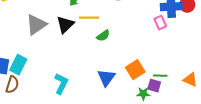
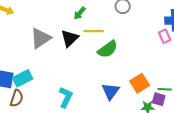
green semicircle: (103, 36) -> (108, 49), size x1.5
cyan rectangle: (18, 65) -> (23, 78), turned 36

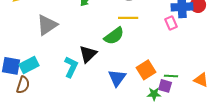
yellow line: (94, 31) -> (128, 18), moved
black triangle: (70, 38) -> (88, 54), moved
cyan L-shape: (66, 97) -> (71, 67), moved

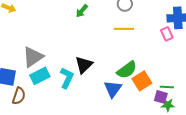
gray triangle: (47, 25) -> (33, 57), moved
green semicircle: (114, 36) -> (127, 70), moved
cyan rectangle: (29, 65) -> (40, 76), moved
green star: (154, 94) -> (168, 105), moved

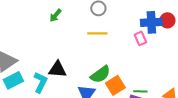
black triangle: (84, 65) -> (57, 69), turned 48

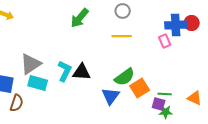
green arrow: (55, 15) -> (80, 18), size x1.5
cyan rectangle: (13, 80) -> (38, 83), turned 42
cyan L-shape: (40, 82) -> (65, 71), moved

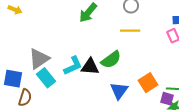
cyan L-shape: (65, 71) -> (73, 66), turned 40
green semicircle: (125, 77) -> (111, 60), moved
cyan rectangle: (38, 83) -> (46, 78), turned 36

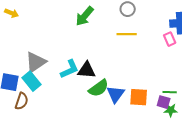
green semicircle: (111, 60) -> (99, 88), moved
cyan rectangle: (46, 78) -> (32, 81), moved
orange square: (148, 83) -> (139, 97), moved, turned 36

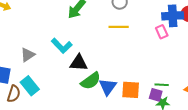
gray triangle: (36, 62) -> (28, 55), size x0.7
cyan L-shape: (70, 69) -> (62, 46), moved, turned 70
cyan rectangle: (32, 81) -> (30, 86), moved

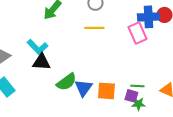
pink rectangle: (162, 32) -> (137, 33), size x1.5
black triangle: (79, 63) -> (41, 62), moved

